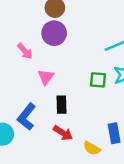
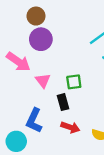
pink arrow: (25, 51) -> (18, 62), size x1.5
green square: (98, 80) -> (74, 82), moved

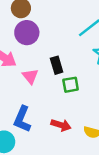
green square: (74, 82) -> (71, 85), moved
black rectangle: (63, 102) -> (57, 65), moved

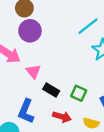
black rectangle: (57, 65) -> (51, 90), moved, turned -42
green square: (71, 85) -> (79, 93), moved, turned 35

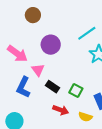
purple circle: (30, 31) -> (51, 45), moved
blue L-shape: (26, 111) -> (23, 87), moved

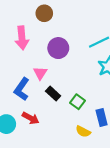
pink arrow: (17, 54) -> (22, 38), moved, turned 40
red arrow: (61, 110) -> (31, 118), moved

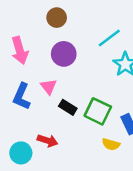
brown circle: (44, 13) -> (57, 18), moved
blue L-shape: (22, 89) -> (22, 96), moved
green square: (78, 102) -> (98, 111), size x1.5

